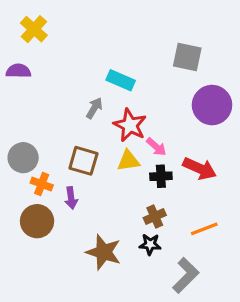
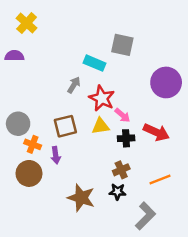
gray square: (187, 57) -> (122, 45), moved
brown square: (83, 161) -> (65, 126), turned -30

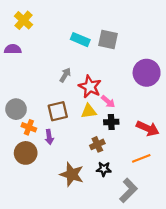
cyan rectangle: (94, 63) -> (80, 40), moved
red arrow: (156, 132) -> (148, 128), moved
brown cross: (121, 170) -> (97, 144), moved

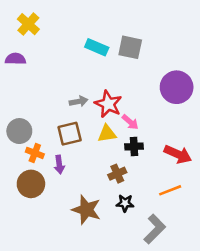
gray arrow: (65, 75) -> (79, 101), moved, turned 48

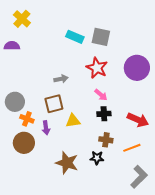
red star: (108, 104) -> (97, 68), moved
yellow triangle: (107, 134) -> (73, 121), moved
brown cross: (117, 174) -> (106, 140), moved, turned 32
gray L-shape: (155, 229) -> (139, 177), moved

